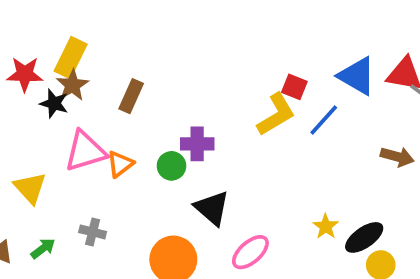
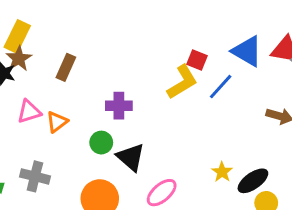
pink triangle: (85, 151) -> (29, 112), size x0.7
green circle: (171, 166) -> (101, 143), moved
gray cross: (93, 232) -> (35, 176), size x1.4

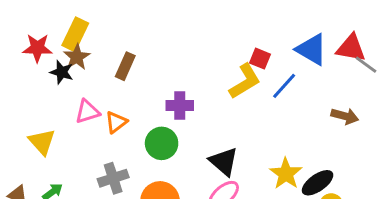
green circle: (101, 143) -> (162, 143), size x1.4
black triangle: (131, 157) -> (224, 162), moved
yellow star: (222, 172) -> (286, 174), size x1.5
gray cross: (35, 176) -> (113, 178), moved, turned -32

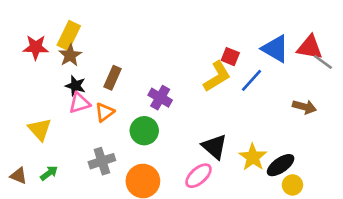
brown rectangle: (125, 66) -> (112, 78), moved
black star: (62, 72) -> (75, 86), moved
purple cross: (180, 106) -> (160, 98), turned 30
black triangle: (224, 162) -> (214, 147), moved

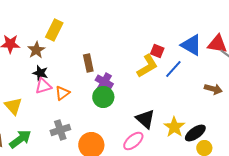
yellow rectangle: (69, 35) -> (54, 30), moved
brown rectangle: (112, 78) -> (88, 63), moved, turned -36
green circle: (144, 131) -> (103, 97), moved
green arrow: (49, 173) -> (20, 139), size x1.6

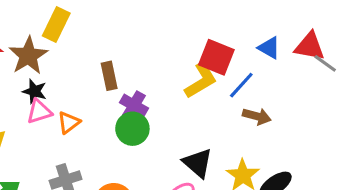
blue triangle: (191, 45) -> (269, 48), size x0.7
brown star: (36, 50) -> (28, 56), size x1.4
red square: (157, 51) -> (216, 57), size x1.6
brown arrow: (213, 89) -> (257, 116), moved

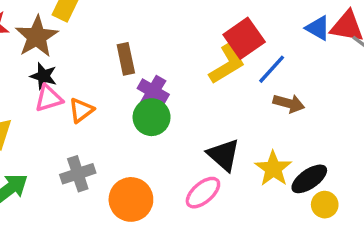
blue triangle: (269, 48) -> (318, 28), moved
red square: (216, 57) -> (244, 38), turned 33

